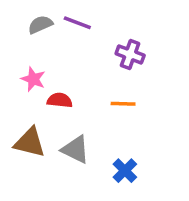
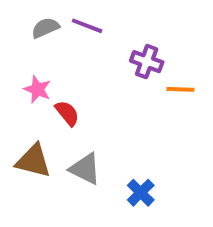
red semicircle: (60, 100) -> (67, 113), turned 45
orange line: (123, 104) -> (180, 89), moved

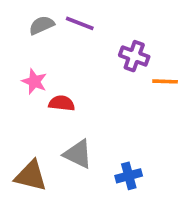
red semicircle: (67, 113) -> (62, 103), turned -45
brown triangle: (33, 161) -> (31, 176), moved
blue cross: (141, 193) -> (129, 176), turned 30

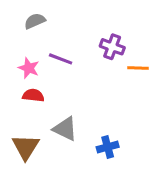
purple line: (80, 23) -> (61, 59), moved
red semicircle: (62, 103) -> (33, 95), moved
brown triangle: (31, 176) -> (26, 147), turned 48

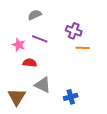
gray semicircle: (35, 21) -> (35, 15), moved
orange line: (138, 68) -> (83, 48), moved
red semicircle: (33, 95) -> (30, 63), moved

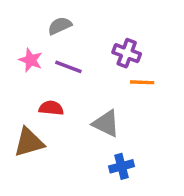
pink star: (19, 45) -> (31, 60), moved
gray triangle: (43, 85) -> (106, 123), moved
brown triangle: (17, 97) -> (29, 142), moved, turned 42

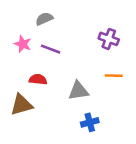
purple cross: (127, 53) -> (109, 39), moved
orange line: (142, 82) -> (114, 76), moved
gray triangle: (106, 123) -> (78, 91), turned -35

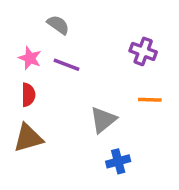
gray semicircle: (44, 19) -> (58, 25), turned 60
red semicircle: (38, 79) -> (28, 95), moved, turned 84
gray triangle: (78, 91) -> (103, 120), turned -30

